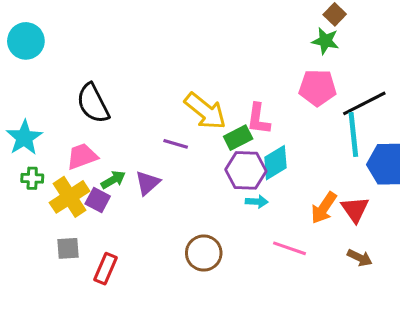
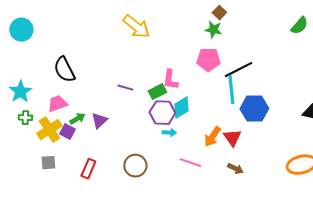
yellow arrow: (205, 111) -> (136, 27), moved
purple line: (176, 144) -> (125, 88), moved
red rectangle: (105, 269) -> (88, 169), moved

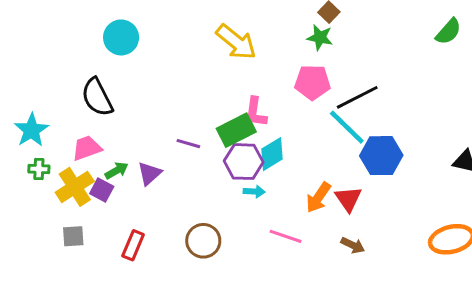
yellow arrow: (136, 27) -> (236, 42), moved
cyan circle: (21, 30) -> (121, 37), moved
purple line: (125, 88) -> (188, 144), moved
cyan line: (231, 90) -> (347, 127), turned -40
green rectangle: (157, 92) -> (236, 130), size x1.4

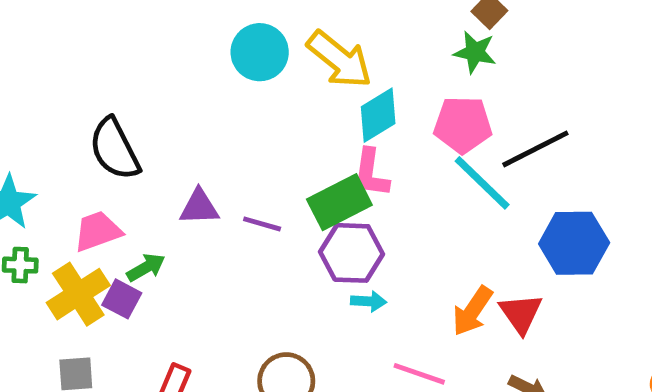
cyan circle: (121, 37) -> (260, 52), moved
cyan line: (347, 127) -> (482, 183), moved
cyan diamond: (272, 154) -> (378, 115), moved
purple triangle: (149, 173) -> (199, 207), moved, turned 40

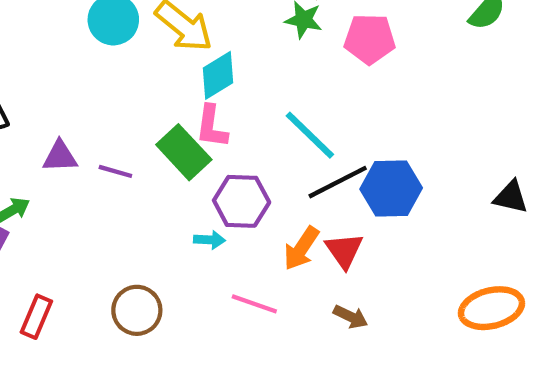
pink pentagon: (463, 125) -> (370, 39), moved
black line: (535, 149) -> (338, 182), moved
green rectangle: (339, 202) -> (184, 152), turned 74
purple hexagon: (352, 253) -> (242, 201), moved

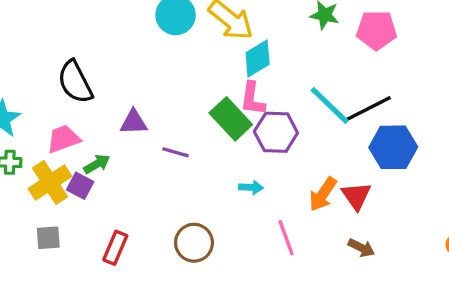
purple line: (115, 171) -> (176, 152), moved
black line: (338, 182) -> (368, 109), moved
purple hexagon: (242, 201) -> (276, 132), moved
pink line: (254, 304) -> (286, 238), turned 51

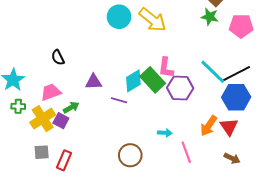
cyan diamond: (258, 59) -> (133, 81), moved
black semicircle: (75, 82) -> (58, 57), size x0.6
blue hexagon: (393, 147) -> (236, 97), moved
cyan arrow: (251, 187) -> (165, 133), moved
red rectangle: (115, 248) -> (64, 160), moved

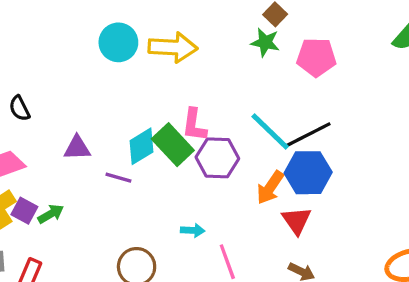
yellow arrow: (153, 20) -> (173, 47), turned -36
green arrow: (71, 107) -> (51, 214), moved
orange arrow: (209, 126) -> (270, 188), moved

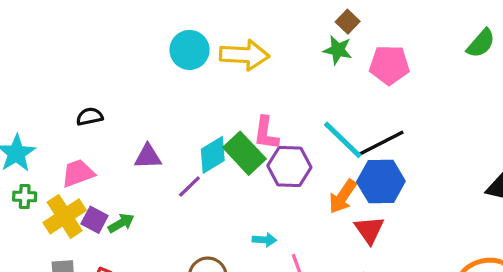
black semicircle: (19, 108) -> (90, 117), turned 105
purple line: (118, 178) -> (189, 186), turned -60

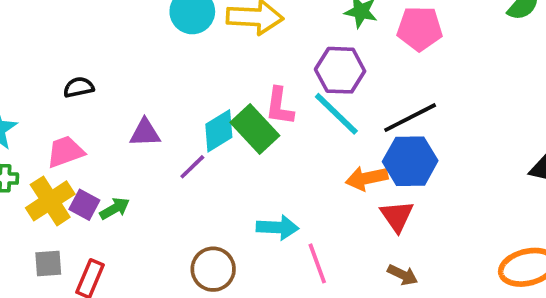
cyan line: (343, 140) -> (336, 114), moved
purple hexagon: (289, 167) -> (340, 70), moved
orange arrow: (343, 196) -> (367, 178), turned 44
cyan arrow: (264, 240) -> (278, 227), size x1.5

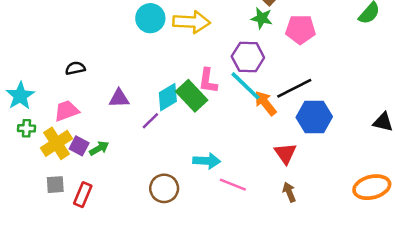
blue hexagon: (410, 161) -> (314, 117), moved
orange arrow: (367, 178) -> (265, 103), moved, turned 64
pink line: (317, 263) -> (233, 185), turned -48
brown arrow: (403, 275) -> (289, 192), turned -138

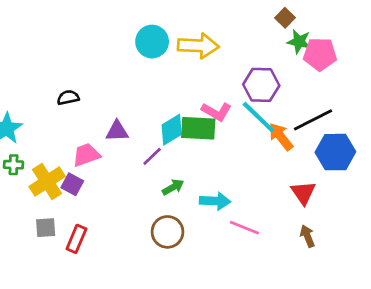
green star: (262, 18) -> (299, 42), moved
pink L-shape: (208, 81) -> (216, 112), turned -68
green rectangle: (192, 96) -> (198, 128), turned -44
pink trapezoid: (67, 111) -> (86, 155), moved
green arrow: (99, 148) -> (173, 187), moved

